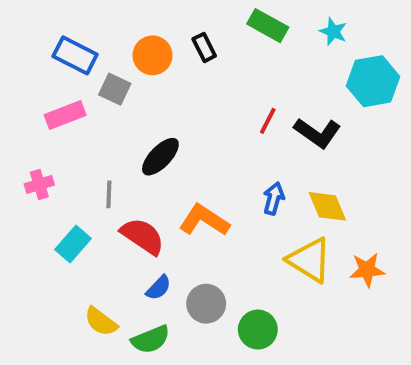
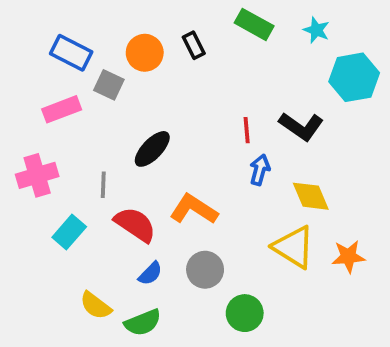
red line: (268, 121) -> (247, 130), moved, turned -32
pink cross: (39, 184) -> (37, 175), size x1.5
blue arrow: (274, 198) -> (260, 170), moved
gray circle: (206, 304) -> (205, 270), moved

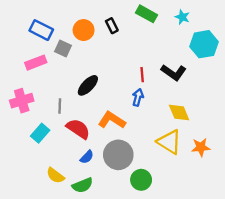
blue arrow: (260, 170) -> (138, 97), moved
gray circle: (205, 270) -> (118, 155), size x1.4

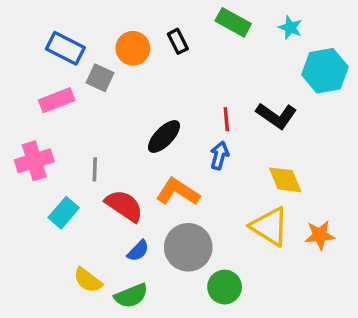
black ellipse: (88, 85) -> (164, 137), moved

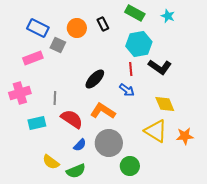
cyan hexagon: (325, 71) -> (139, 44), moved
blue arrow: (219, 156) -> (127, 90), turned 112
cyan rectangle: (64, 213) -> (37, 123), turned 36

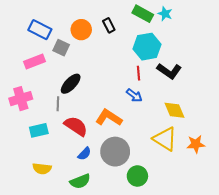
cyan star: (168, 16) -> (165, 14), moved
black ellipse: (95, 79) -> (71, 84), moved
yellow semicircle: (51, 162) -> (42, 169), moved, turned -30

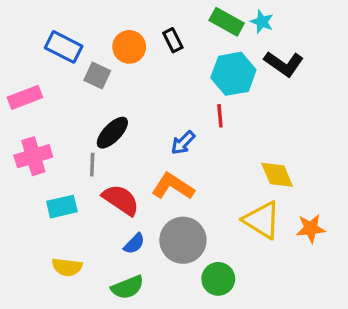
pink rectangle: (35, 61) -> (25, 97), moved
black L-shape: (169, 71) -> (284, 64), moved
blue arrow: (134, 95) -> (183, 143), moved, turned 98

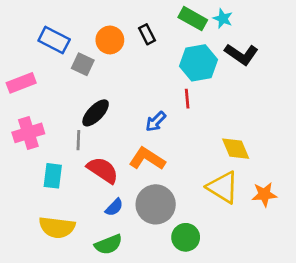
cyan rectangle: (62, 207) -> (53, 176), turned -70
yellow semicircle: (67, 267) -> (57, 227), size x1.4

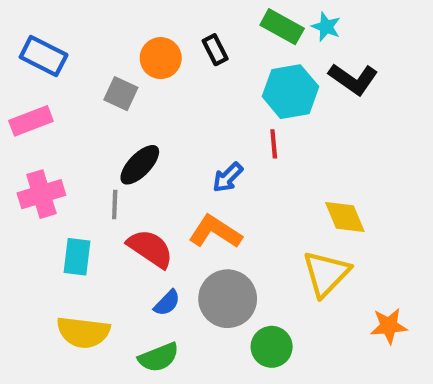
blue rectangle: (54, 40) -> (44, 56), moved
yellow triangle: (223, 187) -> (326, 274), turned 42
orange star: (264, 194) -> (389, 326), moved

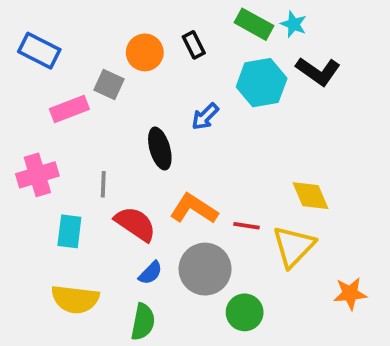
pink rectangle: (31, 121) -> (69, 109), moved
red line: (274, 144) -> (246, 226), moved, turned -76
black ellipse: (140, 165) -> (160, 149), moved, turned -60
blue arrow: (228, 177) -> (205, 116), moved
green semicircle: (159, 357) -> (143, 322), turned -57

